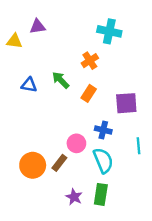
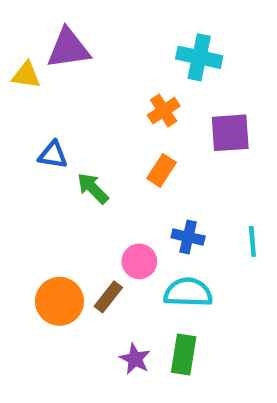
purple triangle: (38, 27) -> (68, 48), size x1.5
green arrow: (61, 80) -> (93, 188), moved
purple square: (126, 103) -> (230, 133), moved
cyan line: (139, 146) -> (252, 241), moved
cyan semicircle: (103, 160) -> (188, 292), turned -65

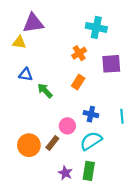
yellow triangle: (26, 75) -> (19, 42), moved
cyan semicircle: (188, 292) -> (91, 141), turned -35

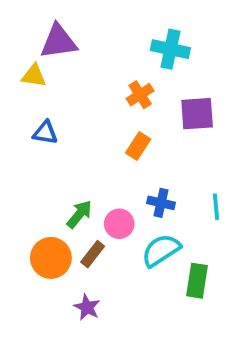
green arrow: (45, 91) -> (79, 214), moved, turned 84
green rectangle: (89, 171) -> (197, 281), moved
purple star: (65, 173) -> (87, 307), moved

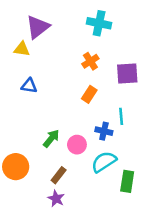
purple triangle: (58, 42) -> (38, 27), turned -30
cyan cross: (170, 49) -> (99, 23), moved
cyan line: (216, 207) -> (121, 116), moved
brown rectangle: (93, 254) -> (59, 175), moved
orange circle: (51, 258) -> (16, 167), moved

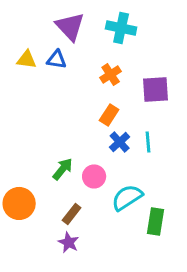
purple triangle: (38, 27) -> (70, 27), moved, turned -35
blue triangle: (29, 86) -> (57, 60), moved
blue cross: (104, 131) -> (120, 142), moved, turned 35

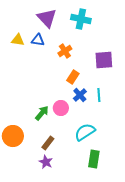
orange cross: (111, 75) -> (65, 51), moved
pink circle: (94, 176) -> (61, 108), moved
green rectangle: (156, 221) -> (94, 159), moved

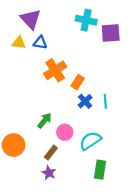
purple triangle: (47, 18) -> (31, 19), moved
orange cross: (65, 51) -> (55, 70), moved, size x1.5
purple square: (104, 60) -> (111, 33), moved
pink circle: (61, 108) -> (65, 132), moved

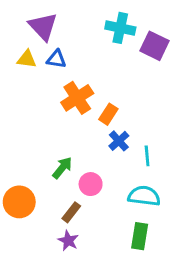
purple square: (111, 33) -> (155, 46), turned 30
cyan line: (105, 101) -> (147, 156), moved
cyan semicircle: (90, 141) -> (144, 196), moved, turned 40

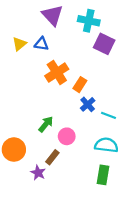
purple triangle: (43, 26) -> (52, 15), moved
purple square: (155, 46) -> (104, 44), moved
yellow triangle: (27, 59) -> (19, 44), turned -48
cyan line: (147, 156) -> (109, 115), turned -64
purple star: (68, 241) -> (38, 173), moved

